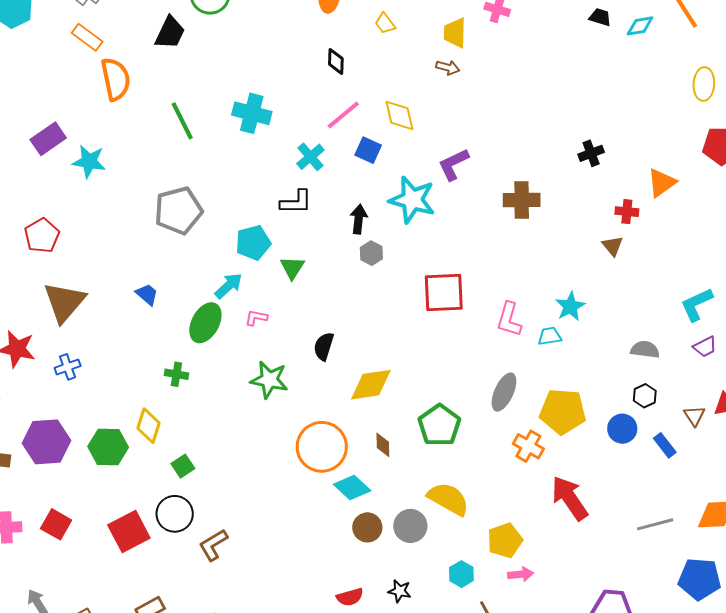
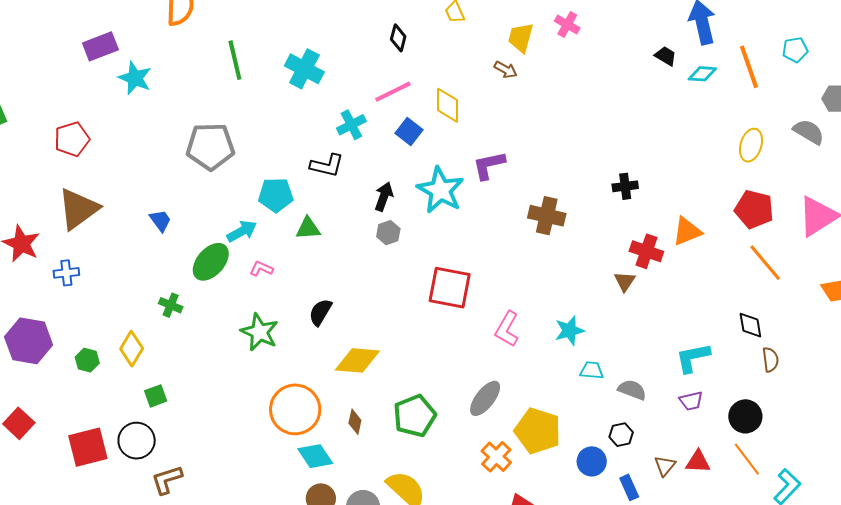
red cross: (627, 212) -> (646, 251), size x1.4
green triangle: (292, 268) -> (308, 228), turned 40
cyan trapezoid: (550, 336) -> (592, 370), moved
green hexagon: (108, 447) -> (87, 360), size x0.6

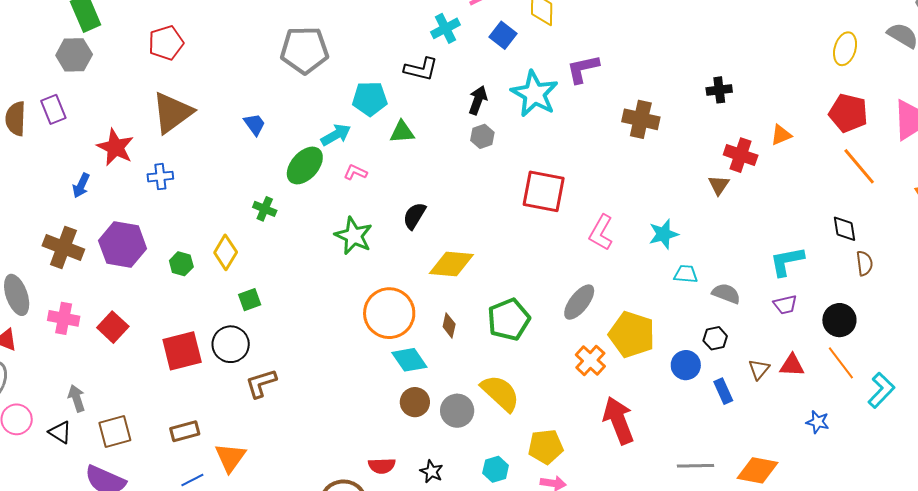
orange triangle: (687, 231) -> (781, 135), size x0.7

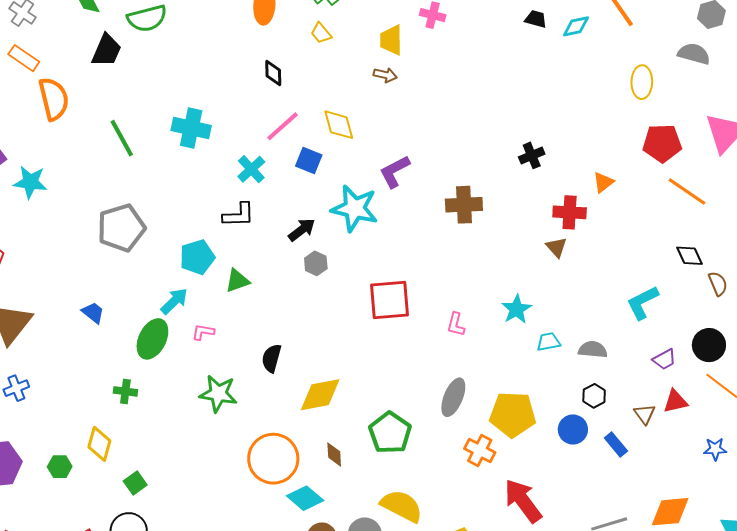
black arrow: (478, 100) -> (302, 230), turned 48
pink L-shape: (601, 233) -> (456, 324), size x0.7
purple trapezoid: (785, 305) -> (664, 359), moved

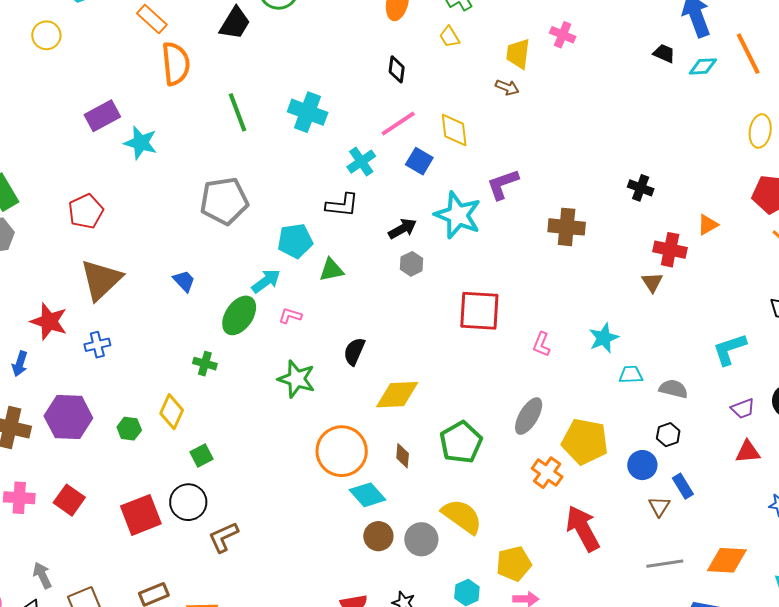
black cross: (532, 155) -> (641, 188), turned 35
brown triangle: (645, 414) -> (659, 506), moved

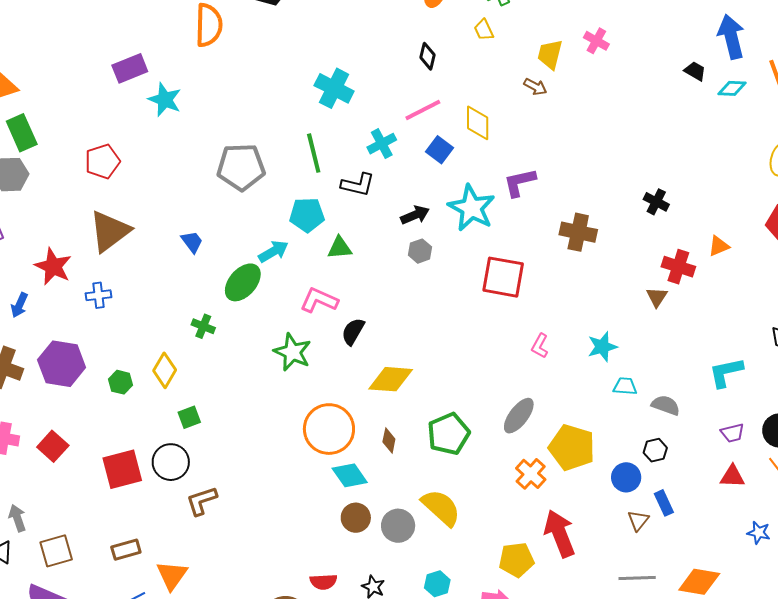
green line: (237, 112) -> (314, 153), moved
red square: (479, 311) -> (503, 277), moved
pink L-shape: (290, 316) -> (319, 300), moved, size x1.6
yellow pentagon: (514, 564) -> (516, 560), moved

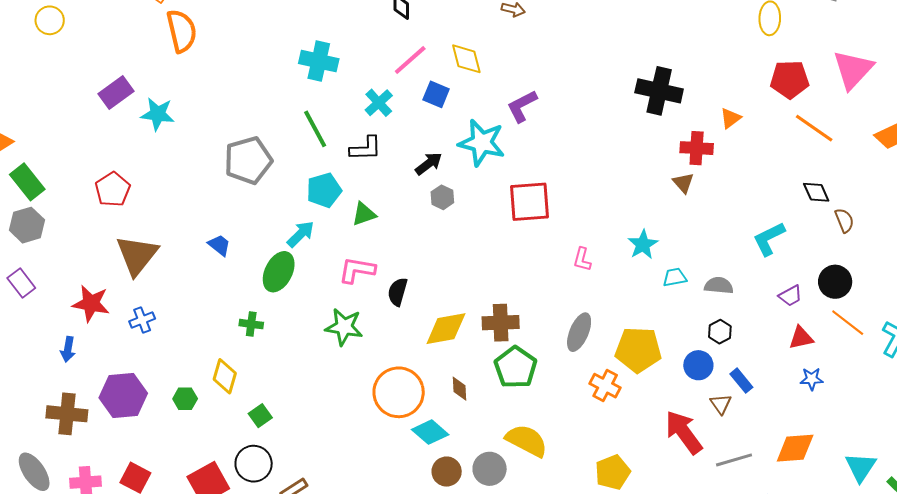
black cross: (656, 202) -> (659, 91), size x1.8
brown cross: (578, 232) -> (501, 323), moved
blue star: (759, 533) -> (812, 379), moved
red arrow: (560, 534) -> (684, 432), moved

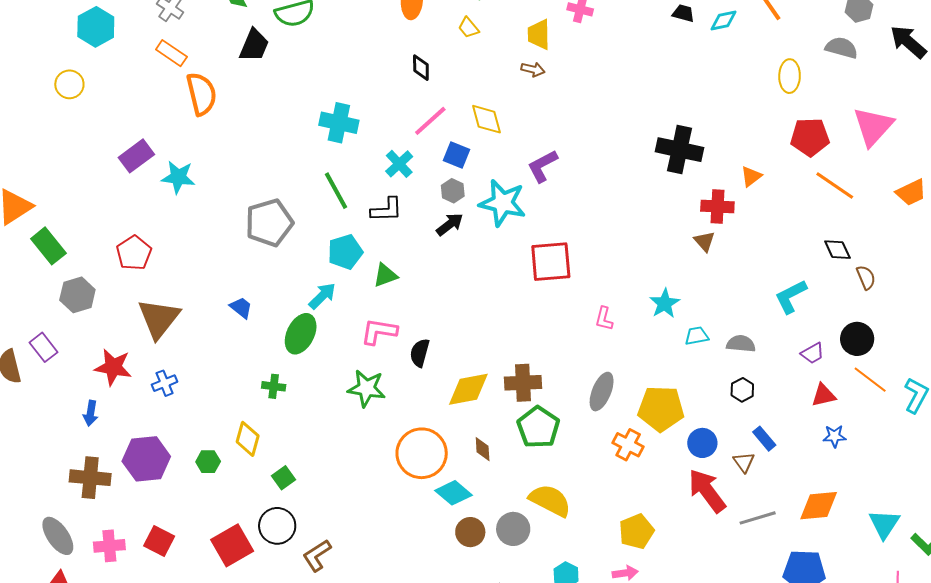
gray hexagon: (442, 197) -> (453, 191), moved
gray hexagon: (27, 225) -> (77, 295), moved
blue circle: (698, 365) -> (702, 443), moved

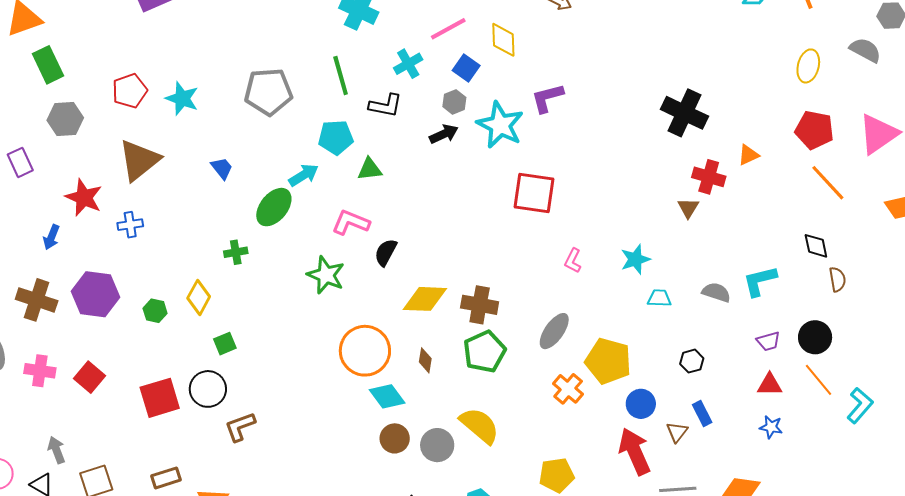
cyan star: (178, 177) -> (182, 99), moved
gray semicircle: (741, 344) -> (716, 292), moved
green cross: (274, 386) -> (236, 252), turned -30

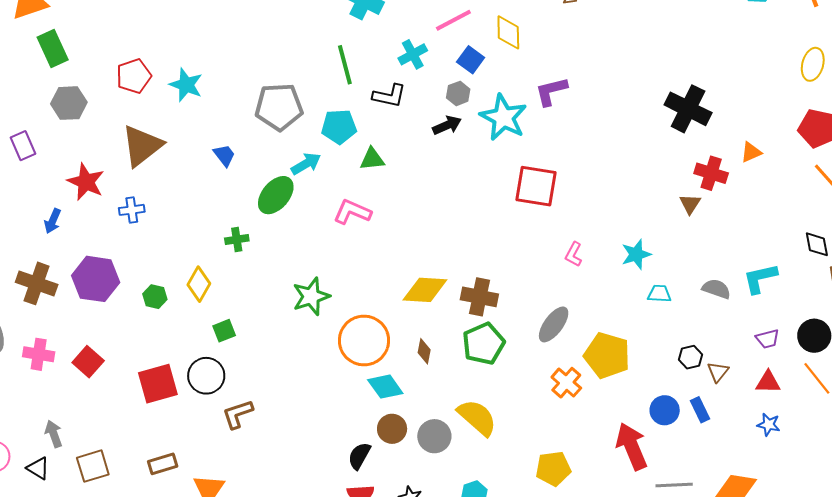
gray pentagon: (268, 92) -> (279, 107), moved
black semicircle: (386, 252) -> (359, 456), moved
green star: (326, 275) -> (311, 296), moved, turned 30
blue circle: (641, 404) -> (665, 410), moved
brown triangle: (677, 432) -> (718, 372), moved

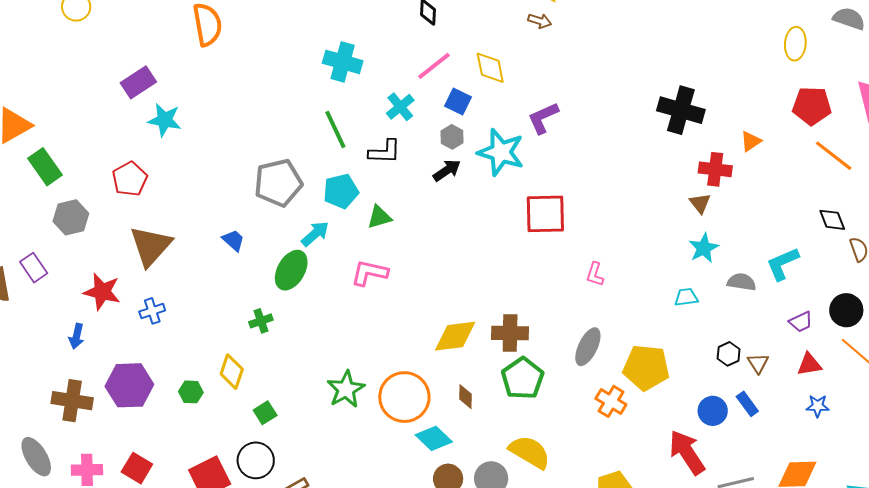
cyan star: (186, 85) -> (165, 120), moved
cyan star: (636, 254) -> (704, 248), moved
green star: (311, 296) -> (346, 389), moved

